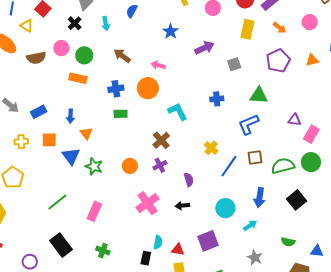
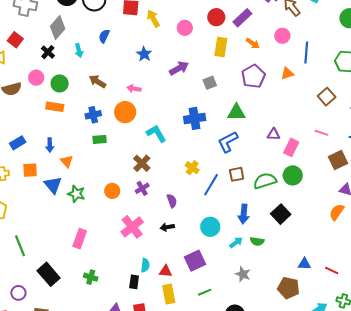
blue cross: (217, 99) -> (195, 118), size x1.5
green line: (57, 202) -> (20, 246), moved, turned -70
green semicircle: (288, 242) -> (257, 241), moved

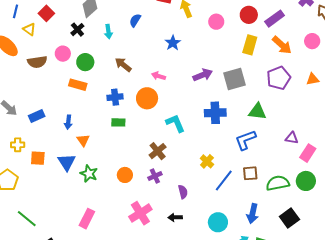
orange arrow: (253, 43) -> (282, 45), size x1.5
purple arrow: (179, 68) -> (203, 75), moved
gray square: (210, 83) -> (234, 79), size x1.6
orange square: (30, 170) -> (38, 158), moved
green line: (20, 246) -> (27, 219), turned -35

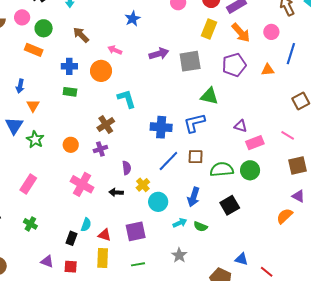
blue cross: (215, 113) -> (161, 127), moved
pink rectangle: (308, 153) -> (255, 143), turned 30
yellow cross: (207, 161) -> (143, 185), moved
pink cross: (140, 213) -> (82, 184), turned -35

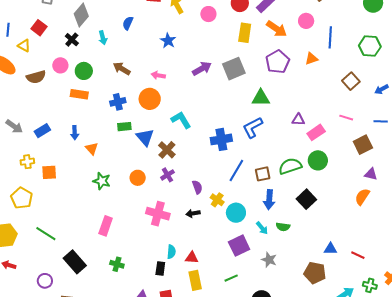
blue triangle: (14, 126) -> (145, 137), moved
brown square: (196, 157) -> (263, 174), moved
cyan arrow: (180, 223) -> (262, 228), turned 88
purple square: (136, 231) -> (239, 246), moved

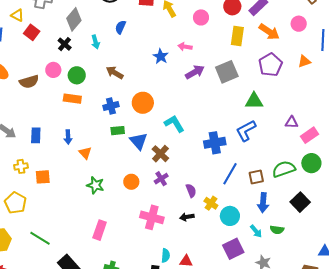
blue star: (168, 41) -> (161, 56), moved
yellow triangle: (24, 46) -> (17, 15), moved
pink arrow: (158, 75) -> (185, 47), moved
blue rectangle: (42, 131) -> (36, 135), turned -56

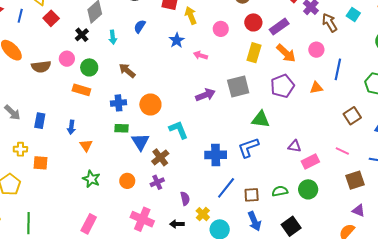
blue star: (161, 56) -> (177, 40), moved
purple arrow: (195, 72) -> (205, 95), moved
green semicircle: (284, 169) -> (280, 191), size x0.7
blue arrow: (263, 203) -> (254, 221), turned -36
green line: (40, 238) -> (29, 223), turned 50

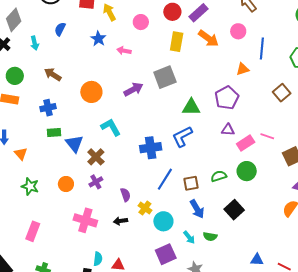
purple pentagon: (282, 86) -> (227, 98), moved
orange circle: (150, 105) -> (91, 92), moved
pink line: (342, 151) -> (267, 136), moved

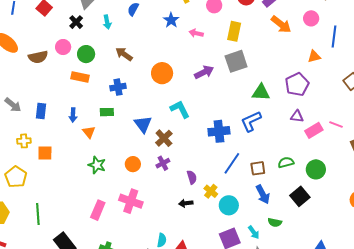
yellow rectangle: (177, 42) -> (234, 31), moved
green rectangle: (54, 132) -> (107, 112), moved
green circle: (247, 171) -> (316, 169), moved
pink cross: (85, 220) -> (131, 201), moved
cyan arrow: (189, 237) -> (254, 232), moved

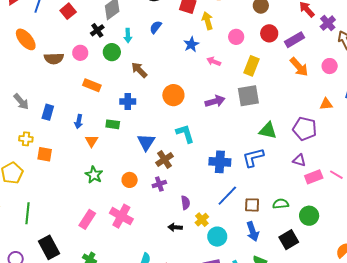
green circle: (86, 54) -> (112, 52), moved
purple pentagon: (297, 84) -> (305, 129), turned 30

